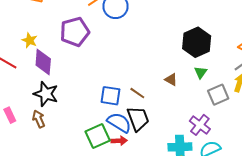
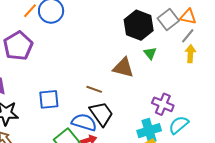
brown triangle: (171, 80) -> (123, 68), size x1.6
gray square: (218, 95) -> (168, 19), moved
blue square: (111, 96) -> (49, 99), moved

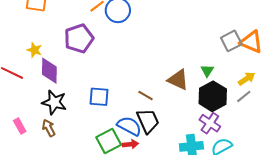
orange triangle: (188, 17) -> (251, 42), size x1.4
black hexagon: (139, 25) -> (213, 96), moved
gray line: (188, 36) -> (244, 96), moved
yellow arrow: (190, 54) -> (247, 79), turned 42

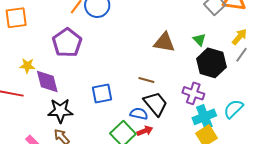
brown triangle: (178, 80) -> (164, 42), moved
purple cross: (210, 123) -> (193, 93), moved
blue semicircle: (129, 126) -> (139, 114), size x0.7

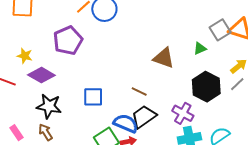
green triangle: (199, 40) -> (200, 49), moved, turned 40
purple diamond: (47, 81) -> (41, 75), turned -56
black trapezoid: (155, 104) -> (144, 117), turned -96
blue semicircle: (139, 114) -> (126, 123), size x1.4

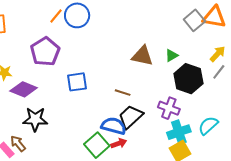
green triangle: (200, 49) -> (172, 55), moved
blue square: (93, 97) -> (77, 82), moved
brown arrow: (46, 132) -> (18, 143), moved

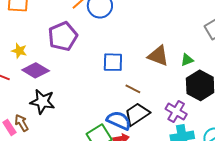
blue square: (77, 82) -> (113, 62), moved

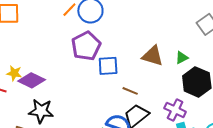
purple pentagon: (63, 36) -> (86, 46), moved
yellow star: (19, 51) -> (14, 73), moved

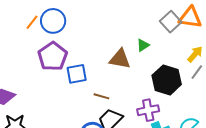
green triangle: (182, 58) -> (143, 45), moved
purple cross: (175, 110) -> (148, 110), turned -30

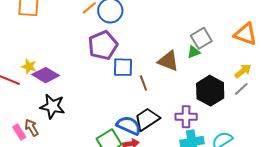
gray square: (171, 22) -> (201, 38), moved
brown line: (101, 96) -> (143, 83), moved, turned 42

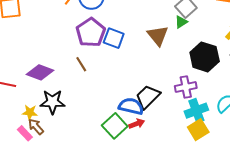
brown triangle: (168, 61) -> (158, 36), turned 40
yellow star: (29, 66) -> (30, 112), moved
blue square: (123, 67) -> (114, 38), moved, turned 30
brown line: (143, 83) -> (81, 64), moved

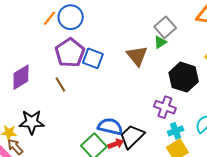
purple diamond: (40, 72) -> (21, 77), moved, turned -52
purple cross: (186, 87) -> (165, 107), turned 30
black trapezoid: (148, 97) -> (132, 136), moved
cyan cross: (196, 111) -> (176, 131), size x0.7

